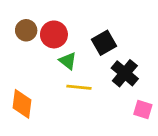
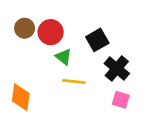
pink square: (143, 109) -> (121, 100), moved

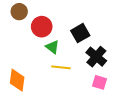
brown circle: (25, 28) -> (19, 12), moved

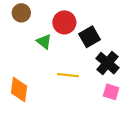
red circle: (42, 27) -> (64, 22), moved
green triangle: (52, 47) -> (44, 42), moved

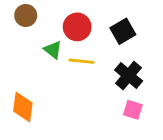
black square: (89, 37) -> (123, 31), moved
yellow line: (68, 75) -> (81, 61), moved

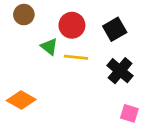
orange diamond: (23, 107) -> (21, 100), turned -68
pink square: (133, 110) -> (129, 113), moved

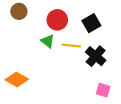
green triangle: (49, 47) -> (48, 41), moved
yellow line: (76, 57) -> (71, 45), moved

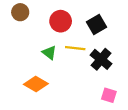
green triangle: (48, 41) -> (49, 53), moved
orange diamond: (17, 80) -> (36, 84), moved

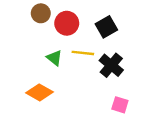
brown circle: (20, 12) -> (41, 13), moved

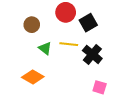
brown circle: (41, 13) -> (32, 25), moved
red circle: (67, 23) -> (66, 12), moved

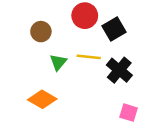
green triangle: (45, 48) -> (58, 62), turned 32

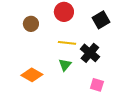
black square: (114, 29) -> (101, 20), moved
green triangle: (58, 62) -> (65, 65), moved

